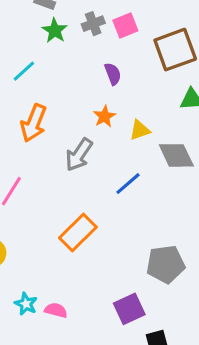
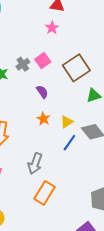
gray arrow: (79, 155) -> (35, 164), moved
blue line: (128, 184) -> (69, 143), moved

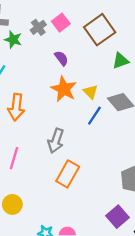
orange star: (43, 119) -> (64, 89), size x1.6
yellow triangle: (67, 122) -> (91, 92), turned -40

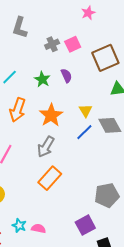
green star: (13, 40) -> (42, 79), moved
orange star: (64, 89) -> (51, 115), moved

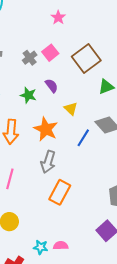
yellow triangle: (86, 111) -> (71, 109), moved

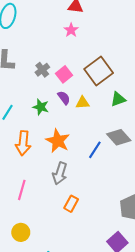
pink square: (50, 53) -> (64, 74), moved
yellow triangle: (71, 109) -> (83, 103), moved, turned -48
orange rectangle: (60, 192) -> (71, 204), size x0.7

